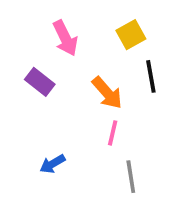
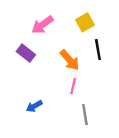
pink arrow: (65, 38) -> (42, 25), turned 80

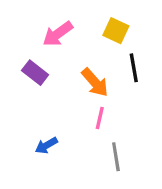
yellow square: (85, 22) -> (116, 31), turned -36

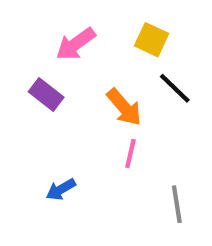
black line: (134, 68) -> (175, 88), turned -36
gray line: (116, 157) -> (177, 204), moved

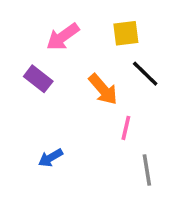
yellow square: (152, 40) -> (126, 33), turned -32
pink line: (130, 154) -> (126, 128), moved

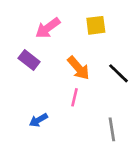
black line: (145, 74) -> (118, 73), moved
pink line: (126, 128) -> (74, 97), moved

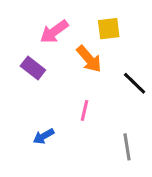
orange arrow: (78, 68) -> (89, 59), moved

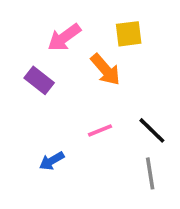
black line: (135, 83) -> (152, 130), moved
pink line: (84, 110) -> (100, 130), turned 55

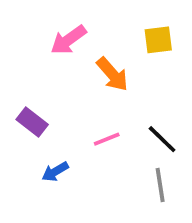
yellow square: (129, 34) -> (158, 40), moved
purple rectangle: (39, 80) -> (32, 122), moved

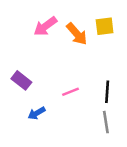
orange arrow: (112, 74) -> (77, 34), moved
black line: (162, 139) -> (107, 92), turned 50

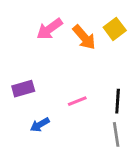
yellow square: (105, 26) -> (115, 29), turned -30
purple rectangle: (21, 80) -> (23, 89), turned -54

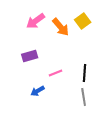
purple rectangle: (23, 89) -> (30, 56), moved
blue arrow: (40, 125) -> (38, 91), moved

